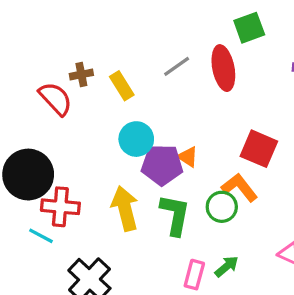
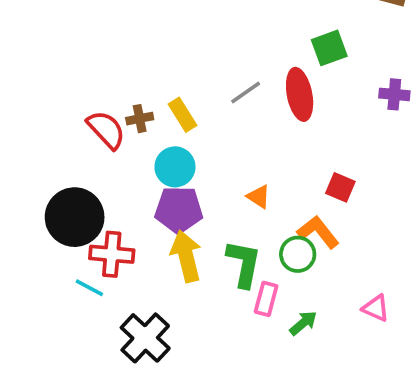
brown cross: (81, 74) -> (140, 119), moved
cyan circle: (136, 139) -> (175, 167), moved
red square: (259, 149) -> (340, 187), size x0.7
purple pentagon: (162, 165) -> (179, 210), moved
pink rectangle: (194, 275) -> (266, 299), moved

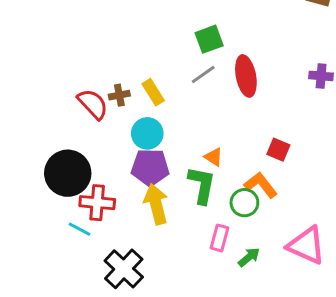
green square: (329, 48) -> (209, 39), moved
green L-shape: (244, 264) -> (202, 185), moved
pink triangle: (376, 308) -> (306, 245), size x1.8

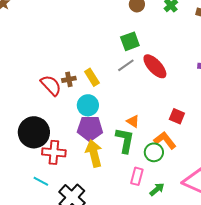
red ellipse: (246, 76) -> (155, 66), turned -32
cyan line: (80, 229) -> (41, 181), moved

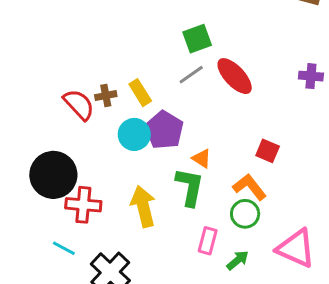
purple pentagon: (90, 128) -> (164, 130), moved, turned 30
green circle: (154, 152) -> (245, 214), moved

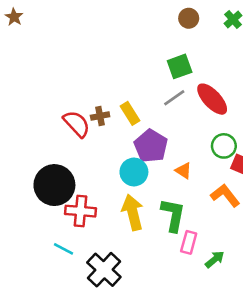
cyan circle: (134, 134) -> (134, 172), moved
green L-shape: (190, 187) -> (173, 215), moved
green circle: (245, 214) -> (224, 146), moved

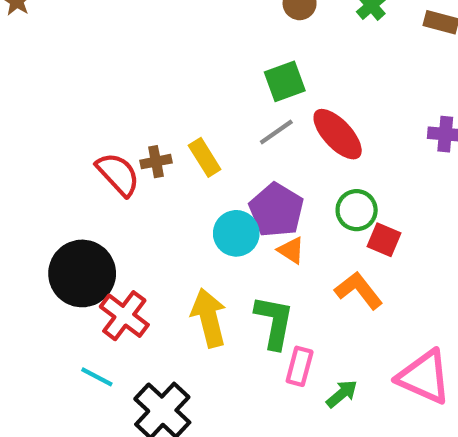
purple pentagon: (151, 146) -> (276, 210), moved
cyan circle: (134, 172) -> (236, 233), moved
red cross: (81, 211) -> (124, 316), turned 32

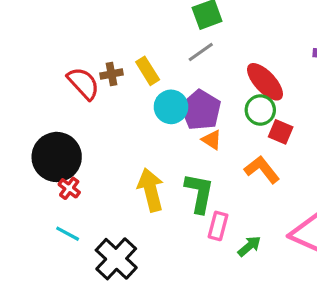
red ellipse: (338, 134) -> (265, 82), moved
cyan circle: (236, 233) -> (171, 107), moved
red cross: (124, 316) -> (69, 188), moved, size x0.6

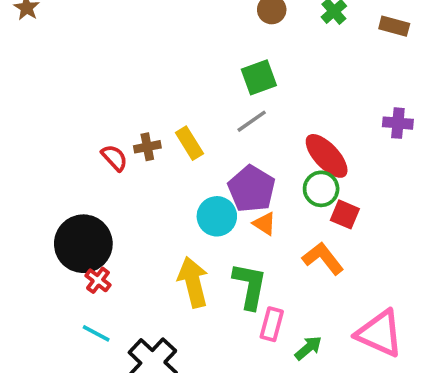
red semicircle: (83, 83) -> (114, 158), size x0.7
cyan circle: (171, 107) -> (217, 216), moved

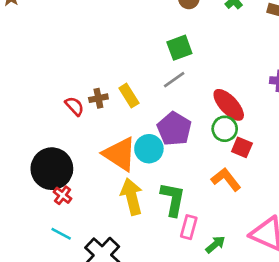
orange triangle: (264, 224) -> (120, 154), moved, size x2.0

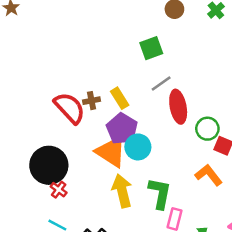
green square: (179, 48) -> (151, 48), moved
red ellipse: (229, 105) -> (178, 107), moved, turned 32
red semicircle: (74, 106) -> (70, 108), size x1.8
purple pentagon: (174, 129) -> (122, 129), moved

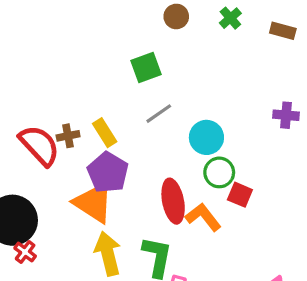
red ellipse: (178, 107) -> (173, 201), moved
cyan circle: (138, 147) -> (206, 137), moved
orange L-shape: (209, 175) -> (203, 217), moved

